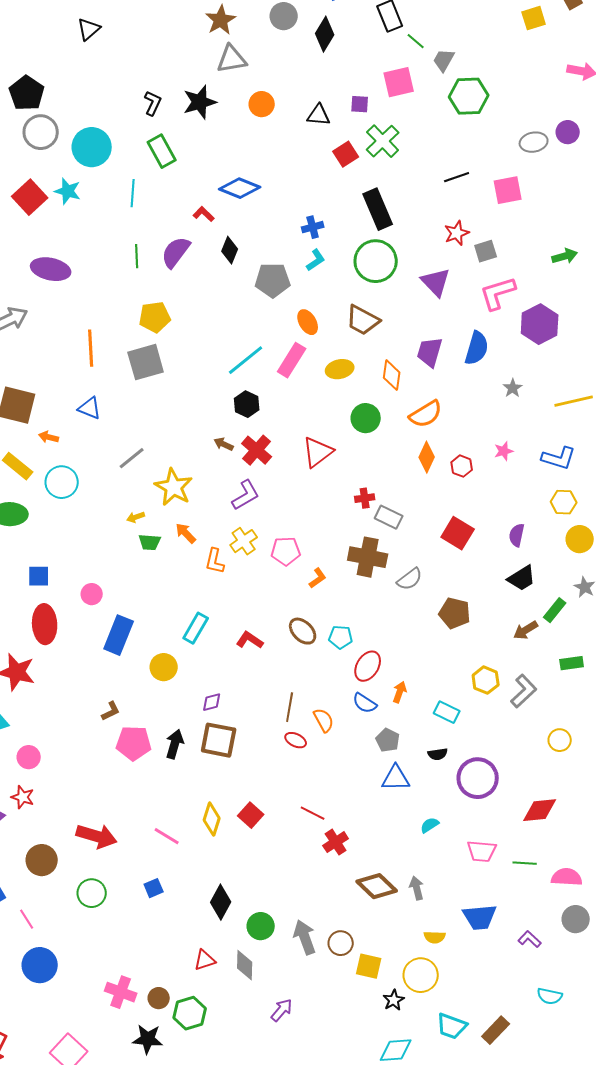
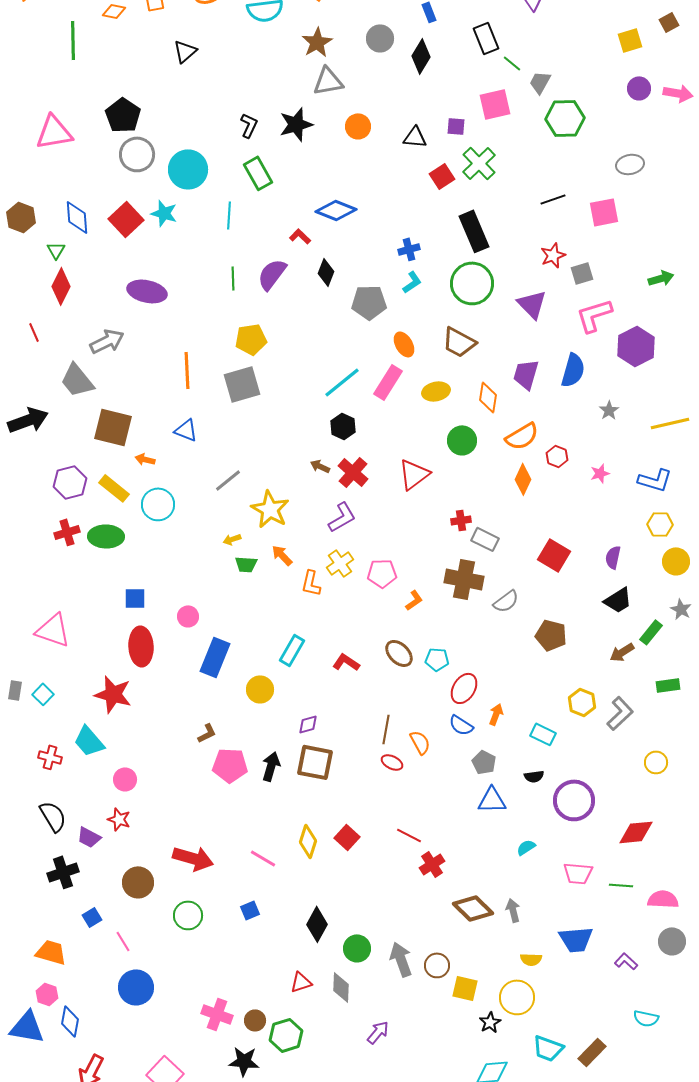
purple circle: (568, 132) -> (639, 88), moved
red hexagon: (462, 466) -> (557, 456), moved

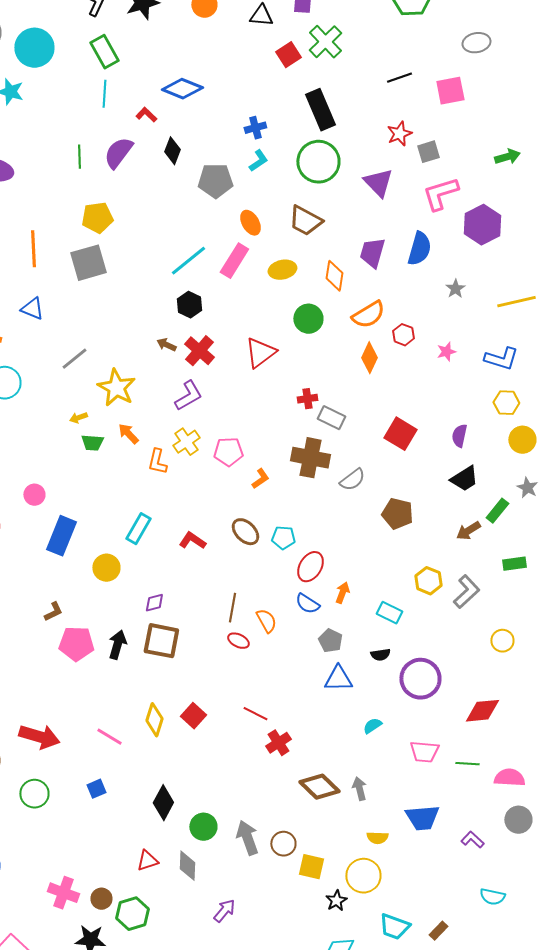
cyan line: (229, 215) -> (104, 94), moved
brown rectangle: (592, 1052) -> (438, 931), size x0.7

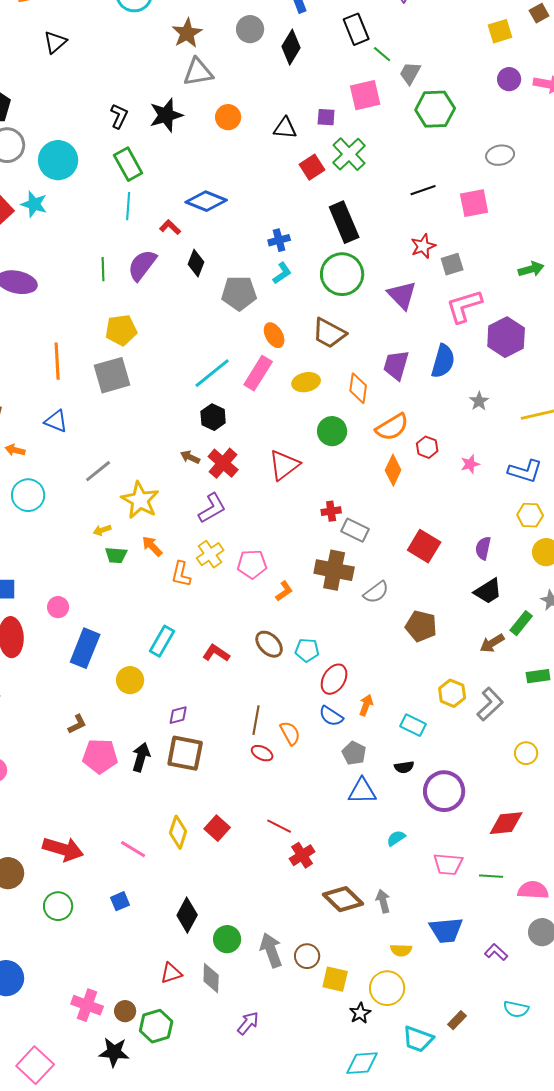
brown rectangle: (438, 931) -> (457, 1020), moved

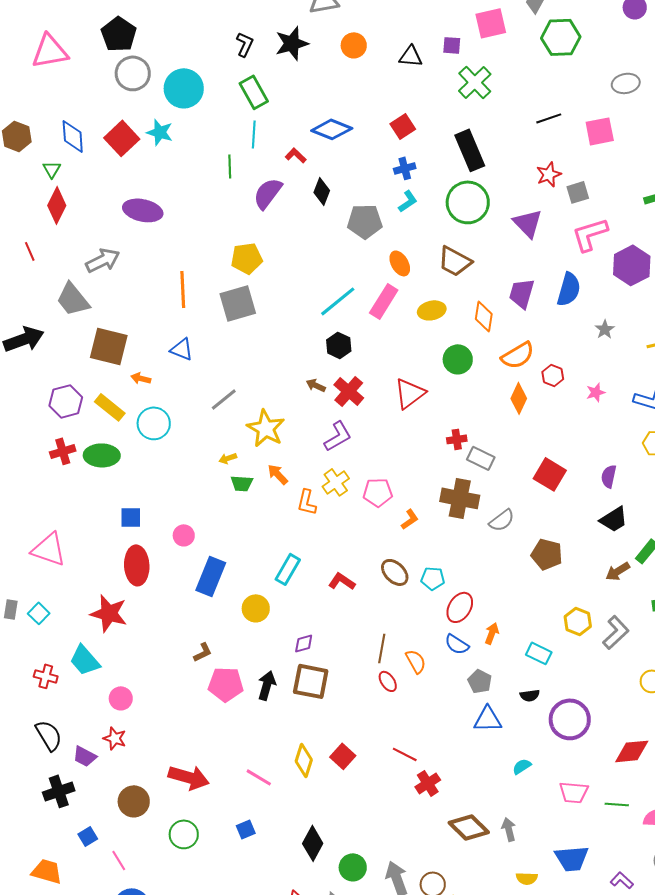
red square: (312, 167) -> (403, 126), moved
green line: (103, 269) -> (230, 166), moved
red ellipse: (262, 753) -> (388, 681), turned 30

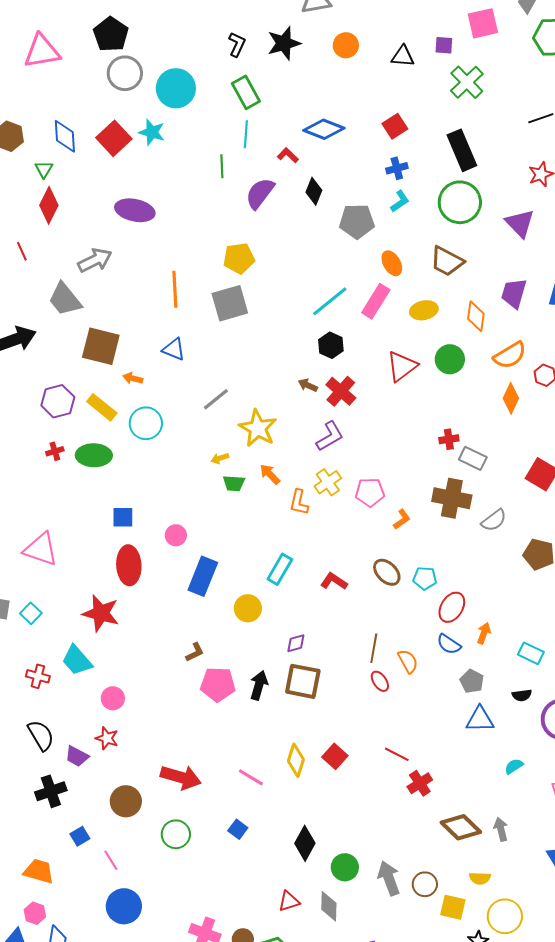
red triangle: (410, 393) -> (402, 366), moved
red cross: (63, 451) -> (55, 451), size x0.7
blue square: (246, 829) -> (238, 829), turned -30
yellow semicircle: (527, 878) -> (480, 878), moved

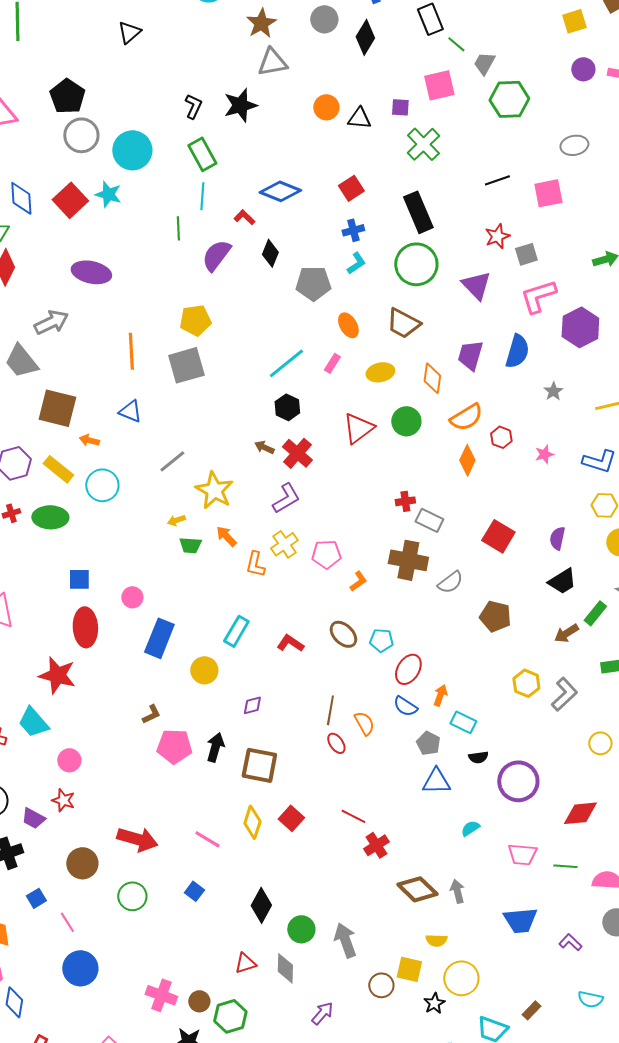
orange circle: (346, 45) -> (326, 107), moved
pink rectangle: (376, 301) -> (332, 363), size x0.6
cyan rectangle: (531, 653) -> (463, 722), moved
brown square: (303, 681) -> (259, 765), moved
brown circle: (425, 884) -> (381, 985), moved

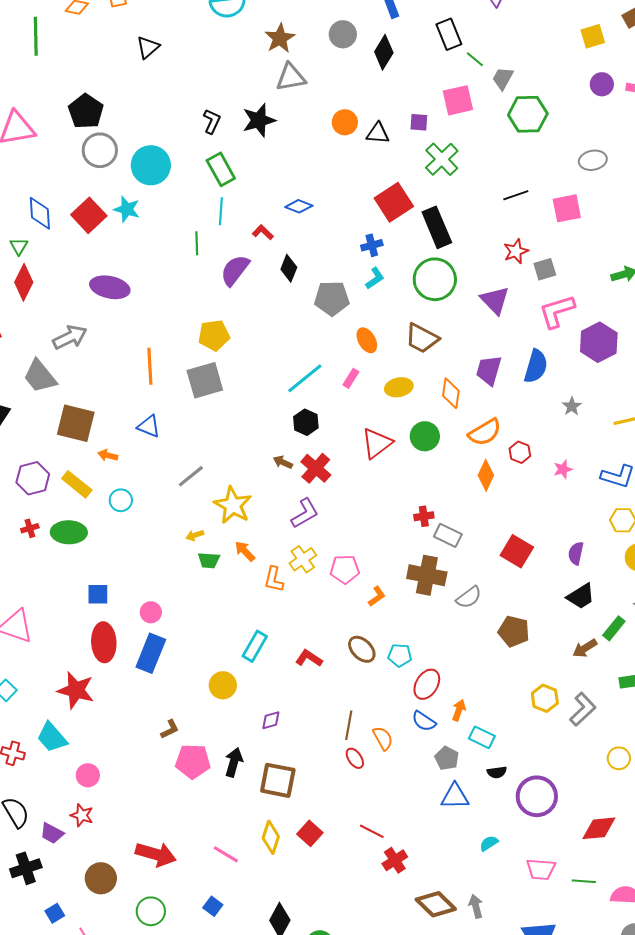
red square: (351, 188) -> (394, 202), moved, size x1.5
blue diamond: (280, 191) -> (299, 206), size x0.7
cyan circle: (102, 485) -> (121, 500), size x0.7
blue rectangle: (159, 638) -> (151, 653), moved

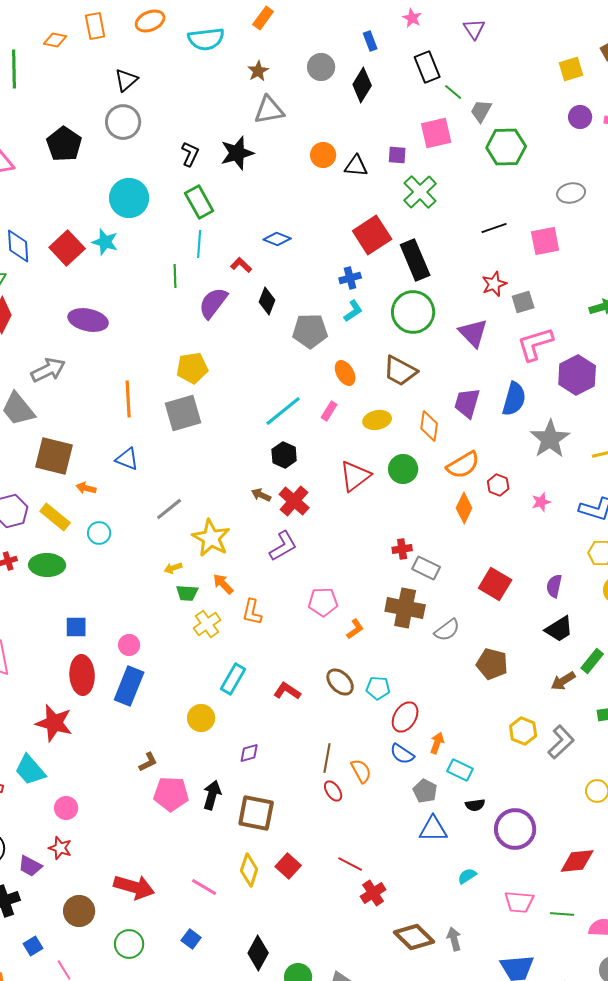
brown star: (280, 38) -> (258, 71), size x0.7
gray circle: (100, 150) -> (123, 122), moved
gray star: (572, 406) -> (550, 439), size x2.0
yellow cross: (303, 559) -> (207, 624), moved

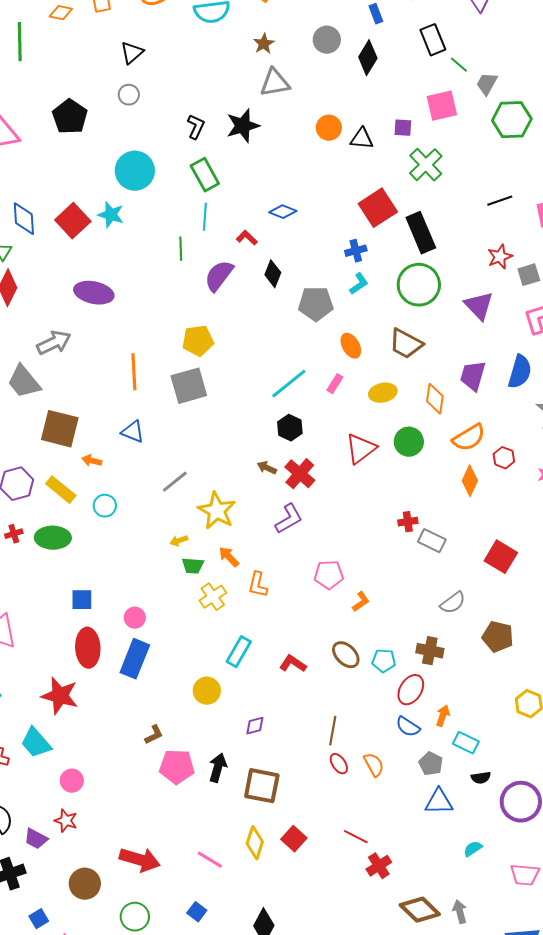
gray circle: (123, 122) -> (129, 95), size x0.6
brown cross: (405, 608) -> (430, 651), moved, size x0.7
orange semicircle: (361, 771) -> (374, 765), moved

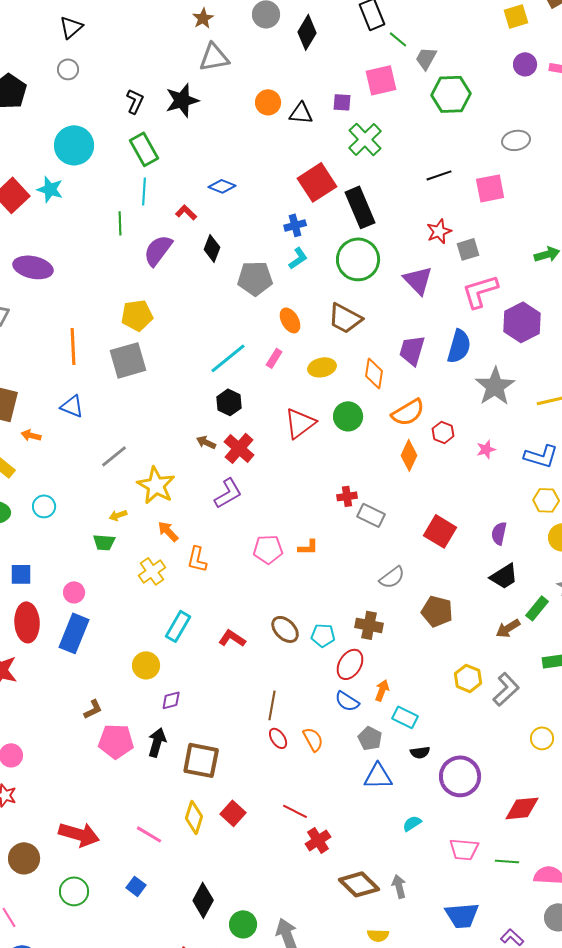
cyan circle: (105, 506) -> (44, 506), moved
green trapezoid: (193, 566) -> (104, 542), moved
orange L-shape: (361, 602) -> (308, 547), moved, turned 35
purple diamond: (255, 726) -> (171, 700), moved

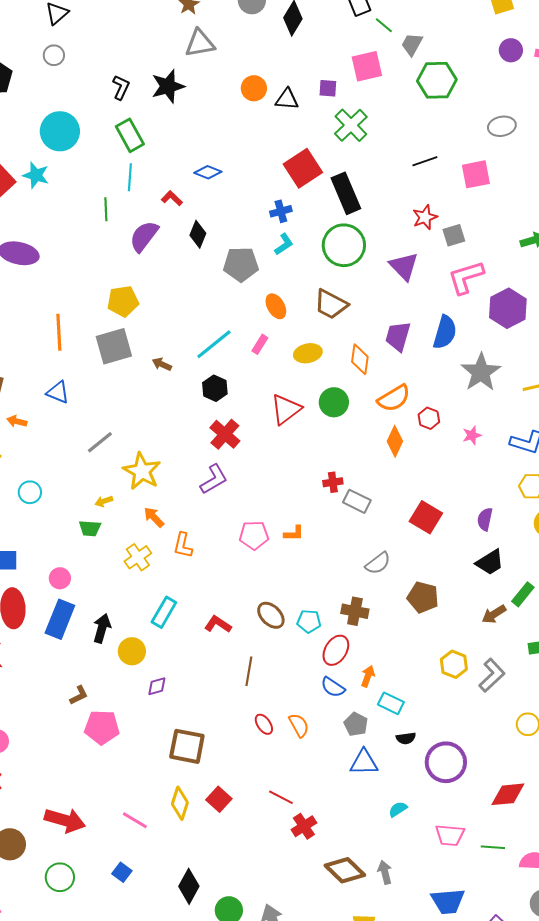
brown arrow: (206, 442) -> (162, 364), moved
brown line: (272, 705) -> (249, 671), moved
black arrow: (157, 742) -> (102, 628), moved

